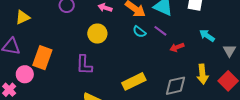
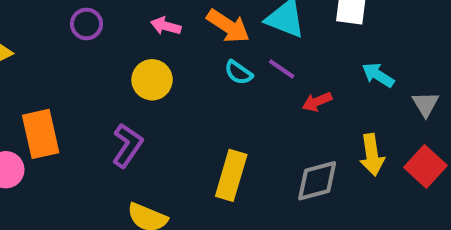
orange rectangle: (42, 58) -> (41, 134), turned -30
purple L-shape: (84, 65) -> (127, 145), turned -145
yellow rectangle: (134, 81) -> (231, 175), turned -45

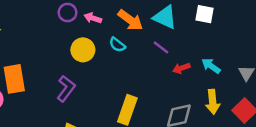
purple circle: (86, 24) -> (67, 13), moved
cyan semicircle: (238, 73) -> (117, 45), moved
cyan arrow: (378, 75) -> (211, 66), moved

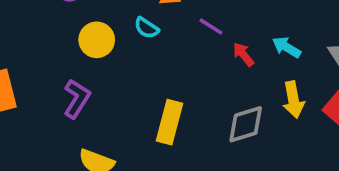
red arrow: (181, 68) -> (243, 54), turned 77

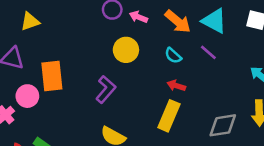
cyan semicircle: (146, 28) -> (173, 56), moved
red arrow: (243, 54) -> (176, 86), moved, turned -42

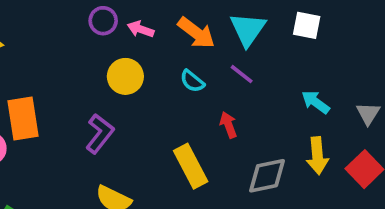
cyan triangle: (214, 21) -> (248, 29), turned 40
red arrow: (176, 86) -> (228, 125), moved, turned 54
yellow rectangle: (169, 116) -> (191, 166), turned -48

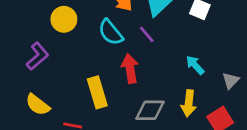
cyan semicircle: (192, 81) -> (111, 32), size x1.5
red arrow: (228, 125) -> (130, 69), size x1.5

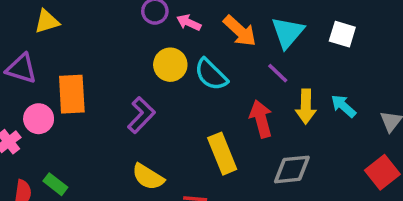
cyan semicircle: (111, 32) -> (211, 75), moved
yellow arrow: (189, 103) -> (306, 107), moved

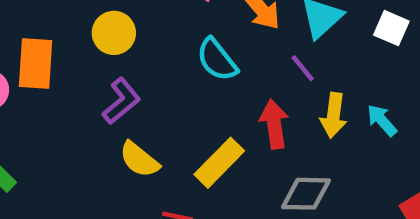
yellow circle: (170, 65) -> (114, 33), moved
yellow rectangle: (222, 154) -> (219, 163), turned 60
yellow semicircle: (148, 177) -> (139, 160), moved

